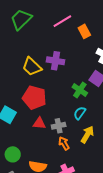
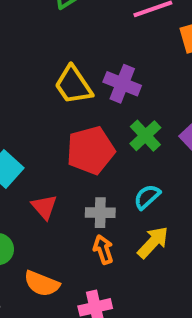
green cross: (80, 90) -> (145, 136), moved
red pentagon: (34, 98) -> (91, 150), moved, turned 30
red triangle: (39, 123) -> (44, 207), moved, turned 32

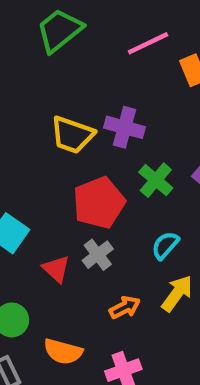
yellow trapezoid: (73, 85) -> (72, 135), turned -30
gray cross: (100, 213) -> (98, 255), moved, turned -32
orange arrow: (103, 250) -> (125, 307), turned 88

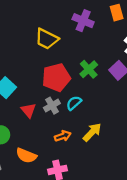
purple cross: (124, 127) -> (83, 21), moved
cyan semicircle: (165, 245) -> (74, 103), moved

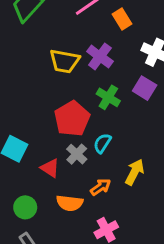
purple cross: (83, 21) -> (100, 56), moved, turned 30
yellow trapezoid: (47, 39) -> (64, 61), moved
orange semicircle: (26, 156) -> (70, 203), moved

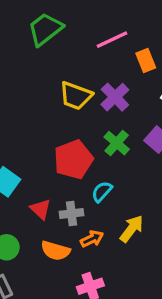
gray cross: (77, 154) -> (72, 214), moved, turned 30

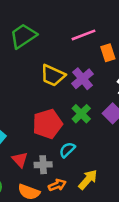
green trapezoid: (45, 29) -> (23, 36), moved

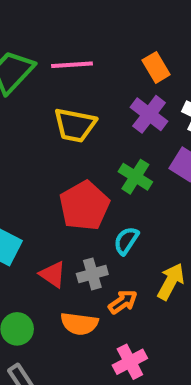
pink line: (84, 35) -> (72, 65), moved, turned 30
purple cross: (83, 79) -> (149, 114), moved

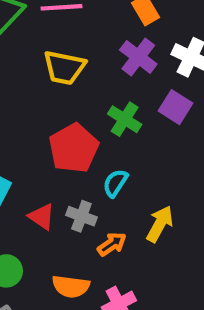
gray cross: (92, 274) -> (81, 216), turned 36
orange semicircle: (79, 324) -> (71, 286), moved

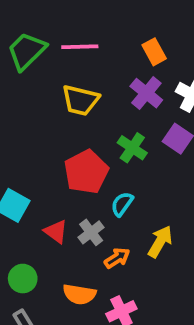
gray cross: (81, 216) -> (91, 232), turned 30

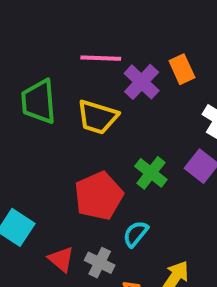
green trapezoid: (27, 51) -> (39, 102), moved, turned -54
purple cross: (146, 93) -> (142, 82), moved
gray cross: (91, 232) -> (100, 263), turned -30

